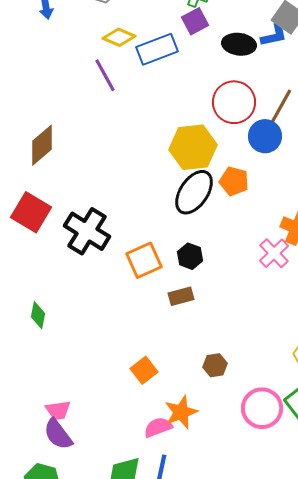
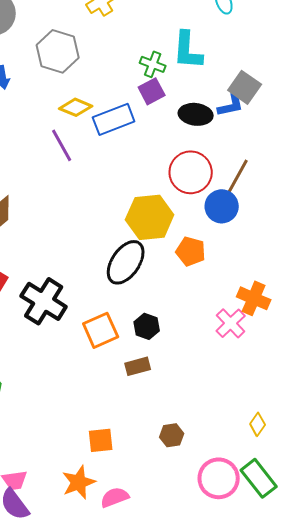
black ellipse: (194, 192) -> (126, 262), moved
orange square: (144, 370) -> (101, 440), turned 32
orange star: (181, 412) -> (79, 482), moved

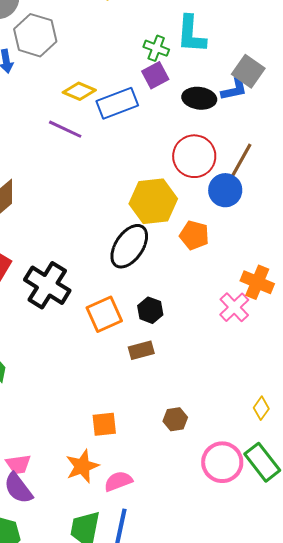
gray hexagon: (58, 51) -> (35, 35), moved
purple line: (62, 145) -> (65, 129), turned -36

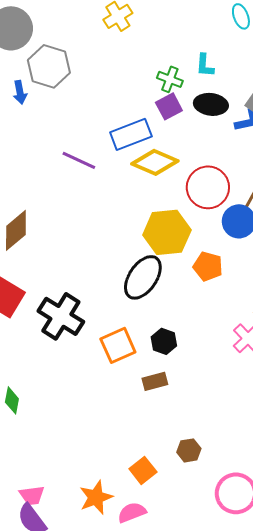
cyan L-shape: (191, 34) -> (205, 65), size x0.6
yellow diamond: (79, 91) -> (155, 162), moved, size x1.4
black ellipse: (199, 98) -> (211, 104), moved
orange square: (104, 424) -> (143, 470), moved, turned -32

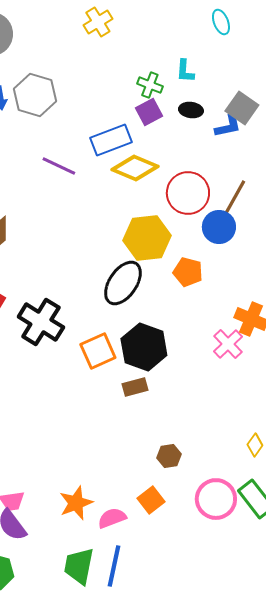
gray hexagon: (49, 66) -> (35, 95), moved
black ellipse: (211, 104) -> (191, 110), size x0.7
black hexagon: (164, 341) -> (144, 347), size x1.8
orange square: (143, 470) -> (151, 500), moved

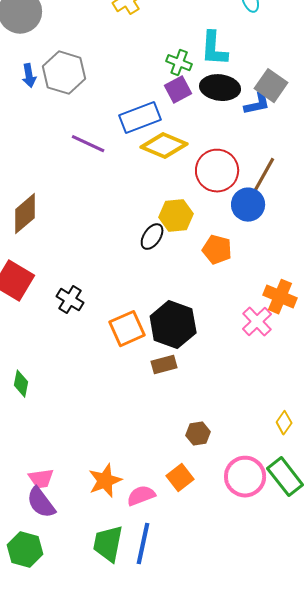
cyan L-shape: (185, 71) -> (214, 49), size x1.5
black ellipse: (191, 110) -> (220, 88), size x1.6
yellow hexagon: (147, 238) -> (176, 216), size x0.7
black ellipse: (123, 283) -> (152, 237), moved, size x0.6
black cross: (41, 322) -> (70, 300), size x0.6

